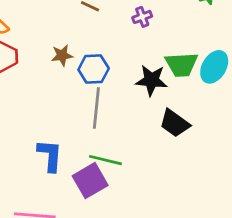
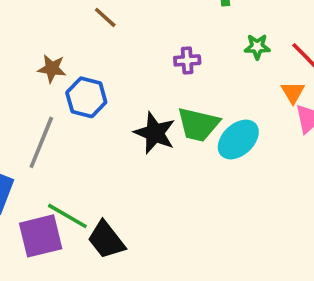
purple cross: (142, 17) -> (187, 60), moved
gray line: (96, 108) -> (41, 142), moved
black trapezoid: (175, 123) -> (106, 240), moved

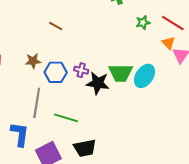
purple cross: (187, 60) -> (81, 70), moved, turned 32
green line: (67, 216) -> (66, 118), moved
black trapezoid: (106, 240) -> (85, 148), turned -50

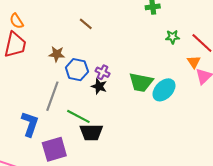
black star: (98, 83) -> (99, 86), moved, size x0.7
black trapezoid: (85, 148) -> (91, 132), moved

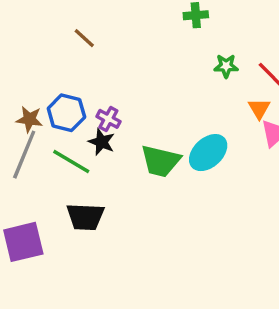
brown star: (57, 54) -> (29, 119), moved
green trapezoid: (141, 82) -> (161, 161), moved
green line: (78, 116) -> (71, 162), moved

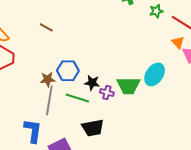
brown line: (84, 38) -> (46, 27), moved
green star: (226, 66) -> (156, 11), moved
purple cross: (108, 119) -> (107, 92), moved

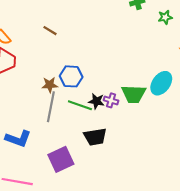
black star: (92, 83) -> (96, 101), moved
blue L-shape: (33, 131) -> (18, 139), moved, turned 100

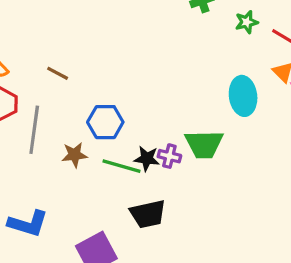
brown line: (50, 31) -> (58, 73), moved
cyan ellipse: (161, 83) -> (243, 96), moved, turned -40
brown star: (50, 85) -> (74, 155), moved
gray line: (51, 107) -> (34, 130), moved

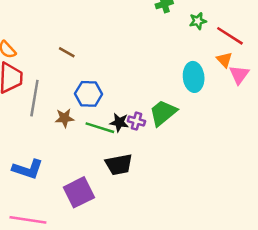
brown line: (58, 73) -> (67, 52), moved
green trapezoid: (204, 144) -> (163, 113), turned 140

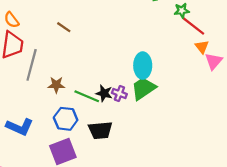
red line: (230, 36) -> (193, 26), moved
cyan ellipse: (194, 77) -> (143, 66), moved
blue hexagon: (89, 94) -> (66, 119), moved

